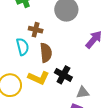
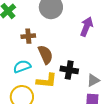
cyan semicircle: (23, 47) -> (22, 66), moved, turned -78

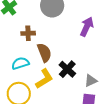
black cross: (69, 70) -> (67, 69), turned 30
yellow L-shape: (47, 81) -> (44, 79), turned -40

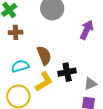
brown cross: (28, 33) -> (16, 32), moved
black cross: (67, 69) -> (67, 72), turned 36

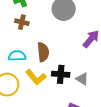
yellow L-shape: (44, 82) -> (36, 77), turned 65
gray triangle: (90, 84) -> (82, 79), moved, turned 40

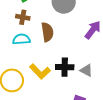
brown semicircle: (43, 52) -> (47, 32), moved
cyan semicircle: (17, 56) -> (21, 39), moved

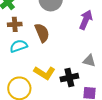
black cross: (65, 67) -> (69, 78), moved

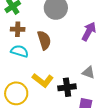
cyan semicircle: (19, 46) -> (20, 51), turned 30

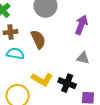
gray triangle: (88, 72) -> (83, 58), moved
black cross: (67, 87) -> (67, 83), turned 36

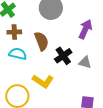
black cross: (67, 83) -> (63, 56), moved, turned 30

